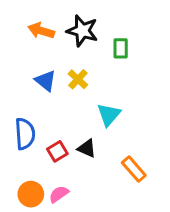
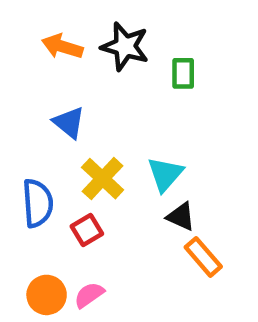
yellow cross: (78, 79) -> (103, 179), moved, size x1.4
black triangle: (87, 148) -> (181, 217), moved

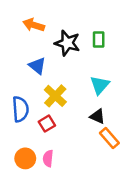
black star: (125, 46) -> (67, 43), moved
cyan triangle: (165, 174) -> (100, 85), moved
pink semicircle: (89, 295) -> (48, 158), turned -49

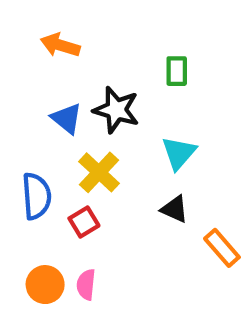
black star: (67, 43) -> (116, 110), moved
orange rectangle: (109, 138) -> (222, 248), moved

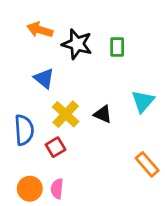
black star: (116, 110) -> (77, 44), moved
cyan triangle: (179, 153) -> (143, 101), moved
black triangle: (174, 209) -> (103, 114), moved

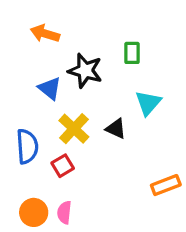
black star: (77, 44) -> (85, 71), moved
cyan triangle: (143, 101) -> (148, 103), moved
orange rectangle: (147, 164) -> (166, 185), turned -70

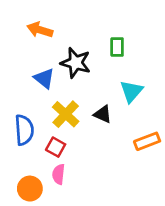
red square: (63, 166) -> (56, 147), turned -30
orange rectangle: (166, 185) -> (147, 141), moved
pink semicircle: (64, 212) -> (58, 174), moved

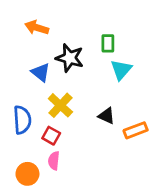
cyan triangle: (131, 91) -> (121, 70), moved
black triangle: (103, 114) -> (107, 116), moved

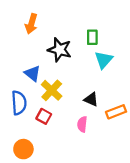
orange arrow: (37, 28) -> (31, 24), turned -90
blue triangle: (41, 72) -> (32, 73), moved
pink semicircle: (54, 161) -> (82, 124), moved

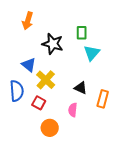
orange rectangle: (116, 112) -> (103, 99), turned -54
orange circle: (23, 149) -> (50, 128), moved

